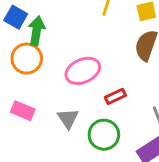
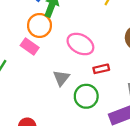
pink ellipse: (83, 71) -> (80, 44), turned 40
pink rectangle: (23, 111) -> (30, 46), moved

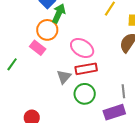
red rectangle: (101, 69) -> (86, 69), moved, size x1.5

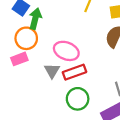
pink rectangle: (38, 48) -> (19, 59), turned -49
gray triangle: (64, 77) -> (52, 71), moved

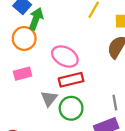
pink rectangle: (19, 59) -> (23, 74), moved
gray triangle: (52, 71) -> (49, 99), moved

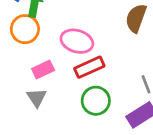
pink rectangle: (23, 74) -> (43, 70), moved
gray triangle: (49, 99) -> (37, 98), moved

